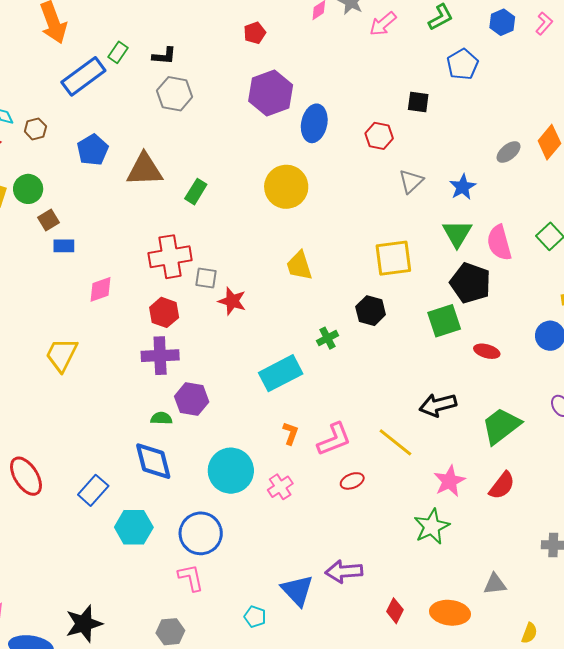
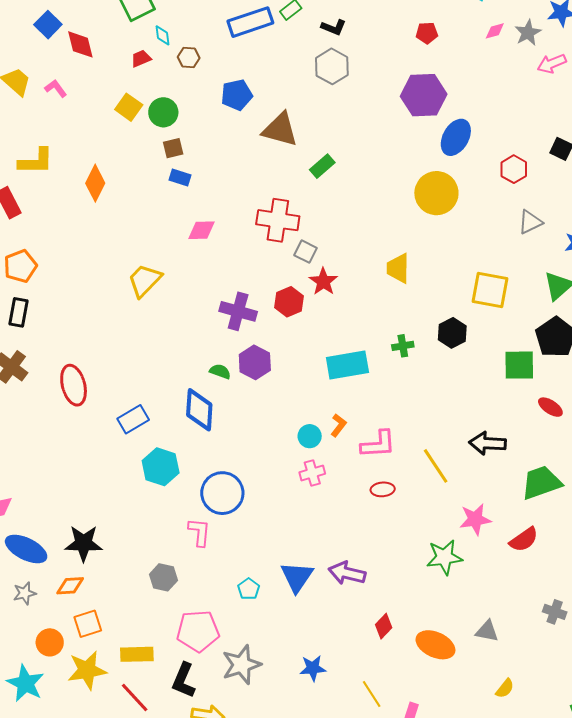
yellow circle: (286, 187) -> (436, 193), moved
red hexagon: (164, 312) -> (289, 302), moved
cyan circle: (231, 471) -> (310, 436), moved, size x0.5

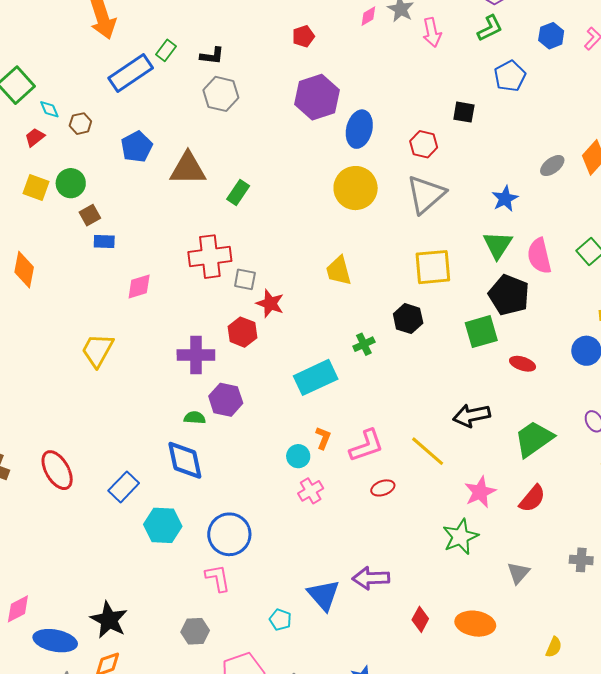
pink arrow: (552, 64) -> (432, 32), turned -64
gray triangle: (530, 222) -> (426, 194), moved, size x1.6
black star: (84, 543) -> (109, 620), turned -30
gray triangle: (487, 631) -> (518, 573), moved, turned -45

